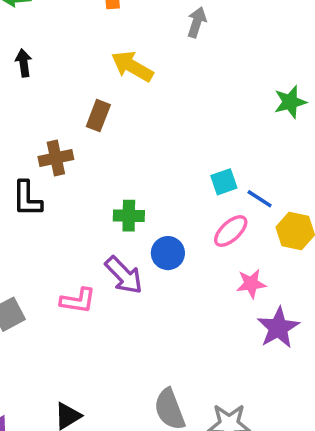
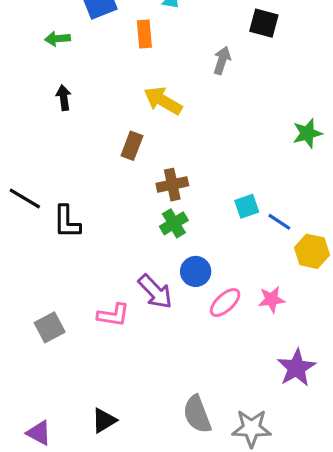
brown cross: (56, 158) -> (172, 185), moved
green cross: (129, 216) -> (174, 223), moved, turned -32
pink ellipse: (231, 231) -> (225, 303), moved
purple star: (278, 328) -> (296, 368), moved

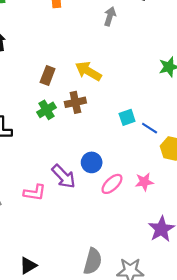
yellow arrow: (163, 101) -> (88, 71), moved
green cross: (174, 223) -> (46, 110), moved
gray semicircle: (197, 414) -> (93, 261), turned -144

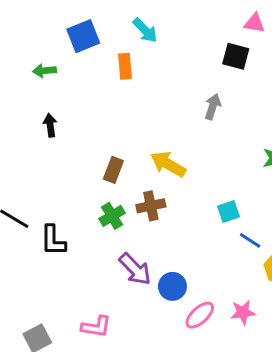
gray arrow: (110, 16) -> (213, 107), moved
cyan square: (127, 117) -> (229, 212), moved
purple arrow: (64, 176) -> (135, 269), moved

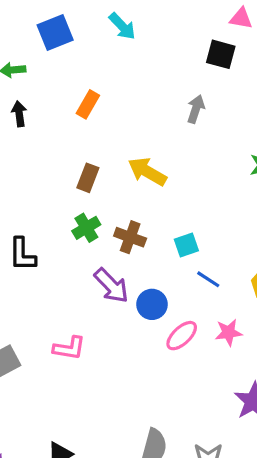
orange rectangle: (125, 66) -> (88, 104), moved, turned 35
black arrow: (50, 125) -> (19, 114), moved
brown cross: (151, 206) -> (130, 237), moved, turned 32
cyan square: (229, 212) -> (186, 245), moved
blue line: (250, 240) -> (208, 279), moved

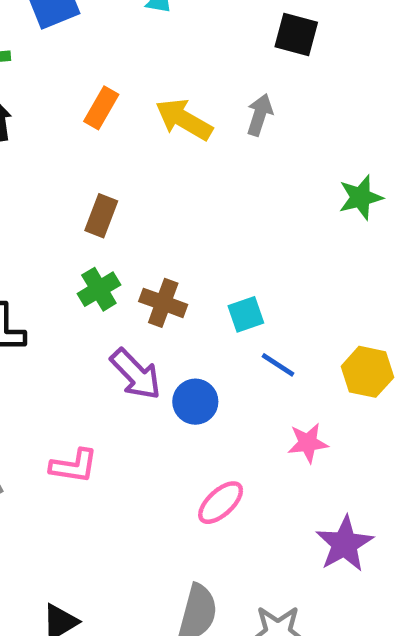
yellow arrow: (147, 172) -> (184, 119), moved
pink ellipse: (182, 336) -> (221, 503), moved

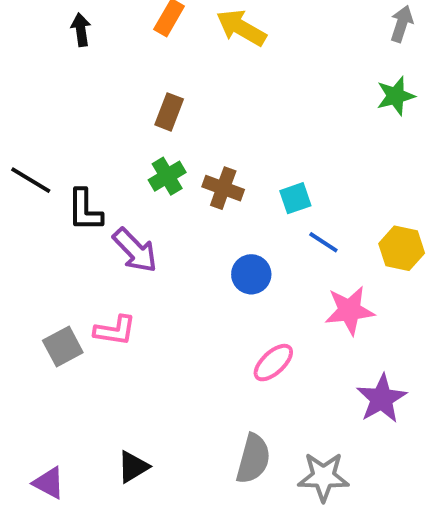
gray arrow: (260, 115) -> (402, 24), moved
purple arrow: (136, 374) -> (135, 250), moved
pink star: (308, 443) -> (350, 310), size x1.4
pink L-shape: (74, 466) -> (115, 330), moved

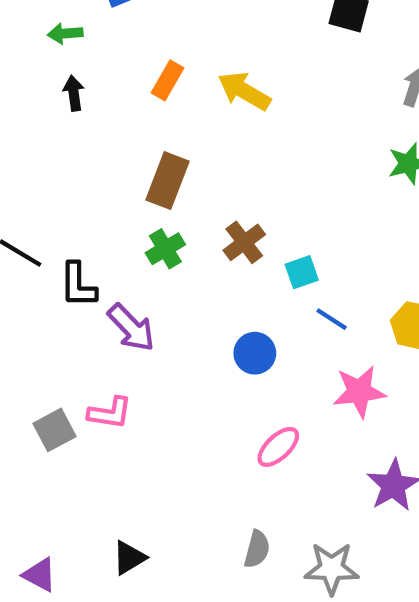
brown rectangle: (169, 112) -> (167, 181), size x1.4
brown cross: (223, 188) -> (244, 242), moved, turned 33
gray semicircle: (253, 459) -> (257, 549), size x0.7

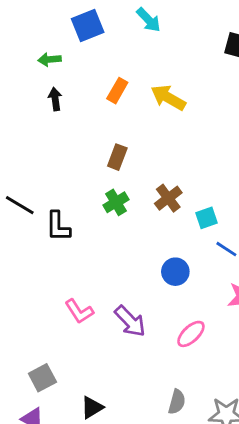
brown rectangle: (167, 181) -> (117, 157), size x0.7
purple arrow: (131, 328) -> (130, 321), moved
pink L-shape: (110, 413) -> (79, 311), turned 48
gray square: (55, 430) -> (42, 378), moved

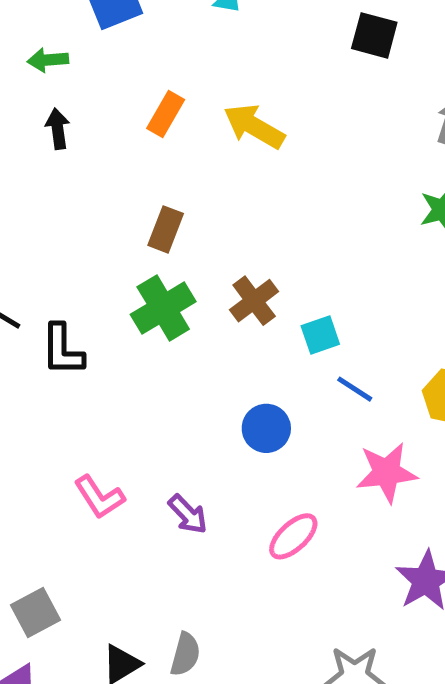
green cross: (116, 202) -> (163, 308), size x1.4
purple arrow: (130, 321) -> (188, 514), size x0.7
gray semicircle: (177, 402) -> (185, 654), moved

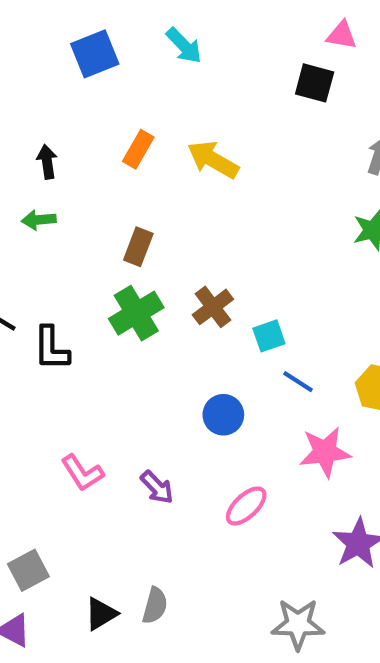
green arrow: (48, 60) -> (39, 220), moved

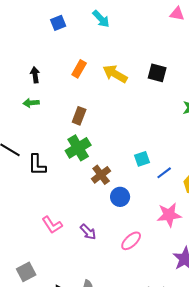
blue square: (95, 54) -> (58, 23), size x0.7
black square: (315, 83) -> (157, 73), moved
brown cross: (213, 307) -> (101, 175), moved
blue line: (298, 382) -> (164, 173), moved, turned -70

